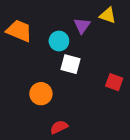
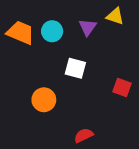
cyan circle: (59, 41) -> (52, 31), moved
red semicircle: (59, 127) -> (84, 135), moved

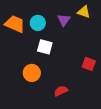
white square: (75, 68) -> (45, 47), moved
red semicircle: (84, 135) -> (61, 91), moved

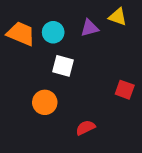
purple triangle: (64, 20) -> (90, 28), turned 40

